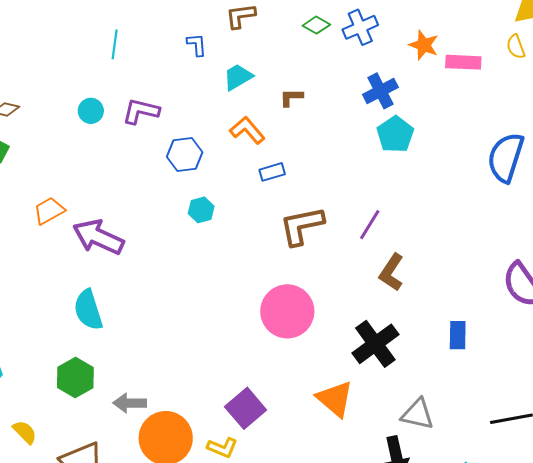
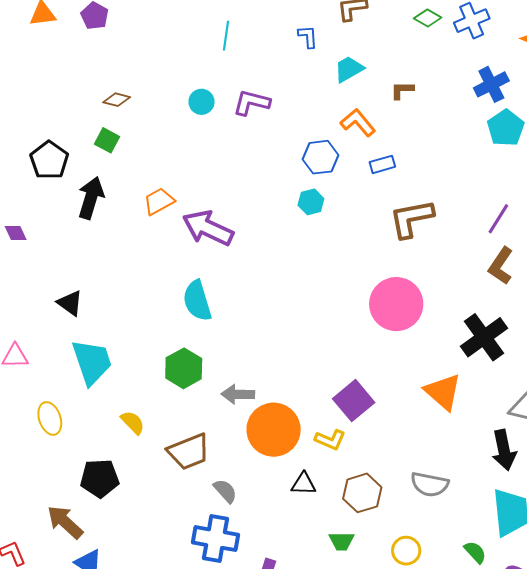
blue hexagon: (185, 154) -> (321, 157), moved
purple line: (370, 225) -> (498, 219), moved

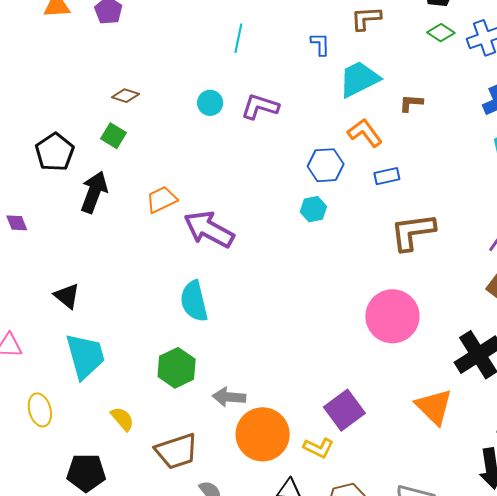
cyan trapezoid: (349, 69) -> (359, 79), size x1.4

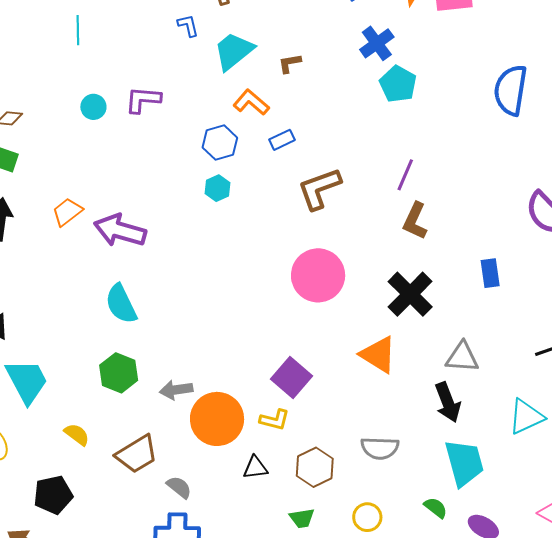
cyan line: (238, 38) -> (78, 30), moved

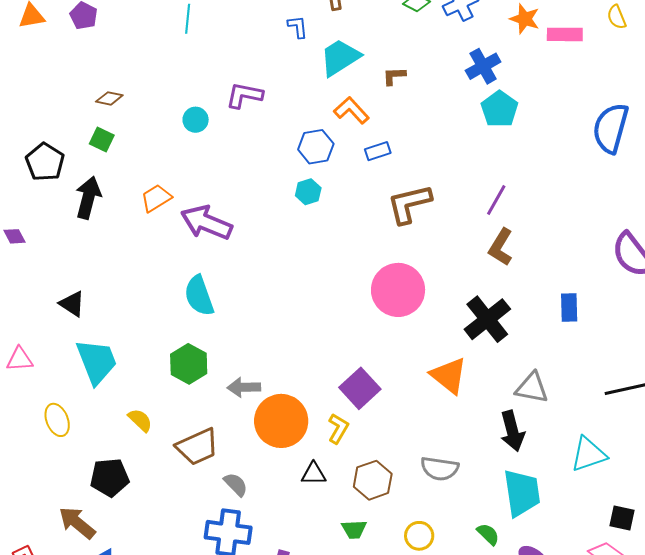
cyan circle: (93, 107) -> (196, 120), moved
yellow L-shape: (275, 420) -> (338, 428), turned -80

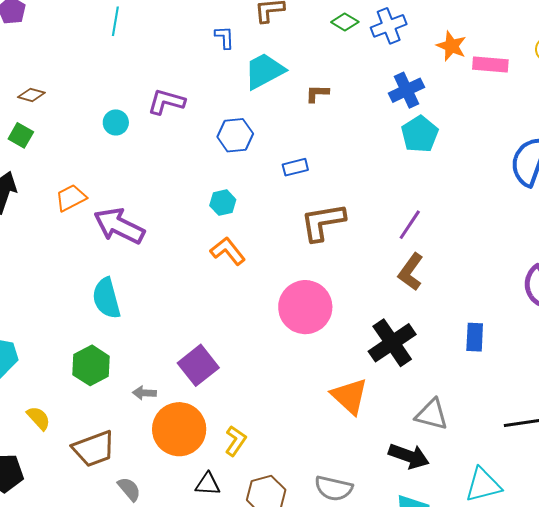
orange L-shape: (351, 110) -> (228, 251), moved
blue hexagon: (316, 147) -> (235, 135), moved
gray arrow: (244, 387) -> (144, 393), size x0.7
purple square: (360, 388) -> (198, 365), moved
black arrow: (512, 431) -> (409, 456), turned -60

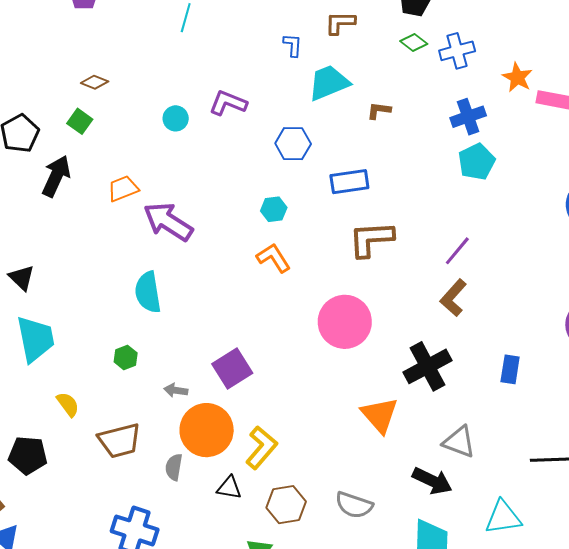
blue rectangle: (295, 167) -> (349, 182), size x1.5
green hexagon: (91, 365) -> (126, 357), size x0.6
yellow L-shape: (235, 441) -> (261, 448), size x1.4
gray semicircle: (129, 489) -> (174, 467), moved, turned -136

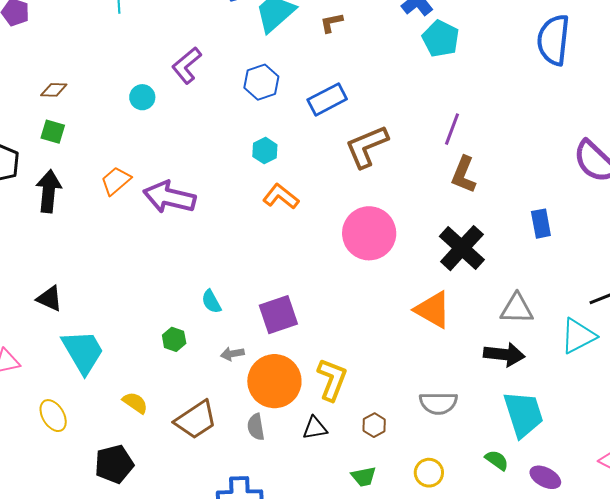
purple L-shape: (228, 103) -> (187, 65), turned -42
cyan semicircle: (148, 292) -> (211, 302), moved, size x0.6
purple square: (232, 369) -> (278, 315), turned 33
brown hexagon: (286, 505) -> (374, 425), size x0.6
cyan triangle: (503, 517) -> (578, 336), moved

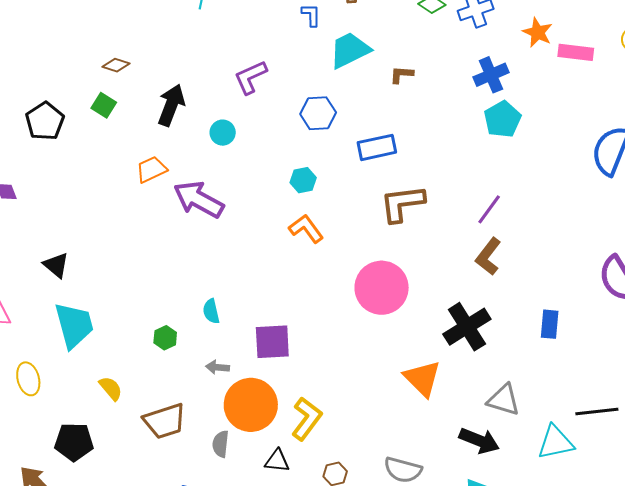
cyan circle: (142, 97) -> (223, 133), moved
black arrow: (49, 191) -> (171, 105), moved

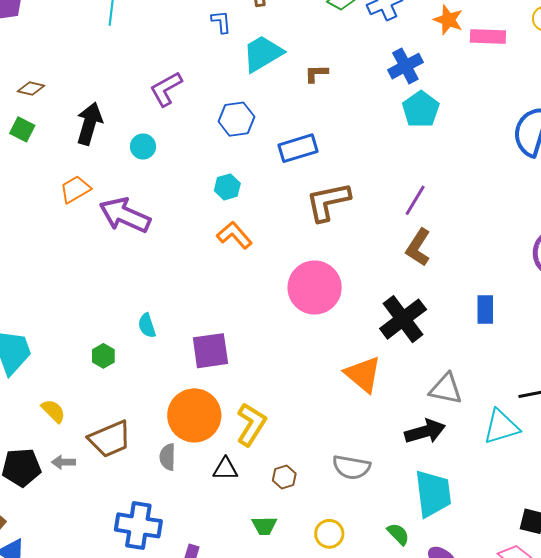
gray arrow: (217, 367) -> (63, 462), moved
black arrow: (479, 441) -> (425, 431), turned -33

